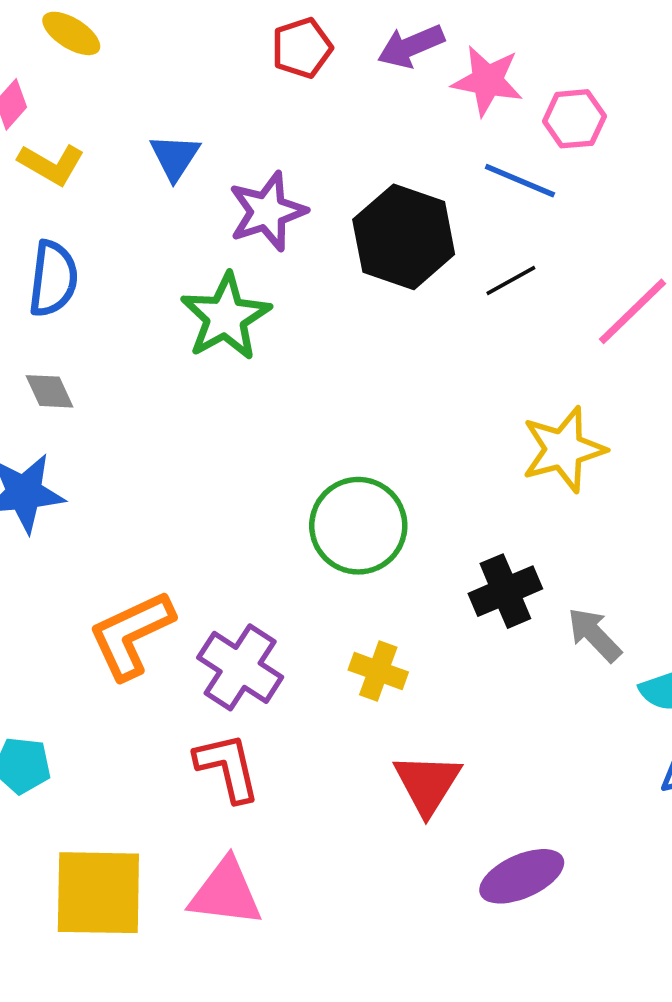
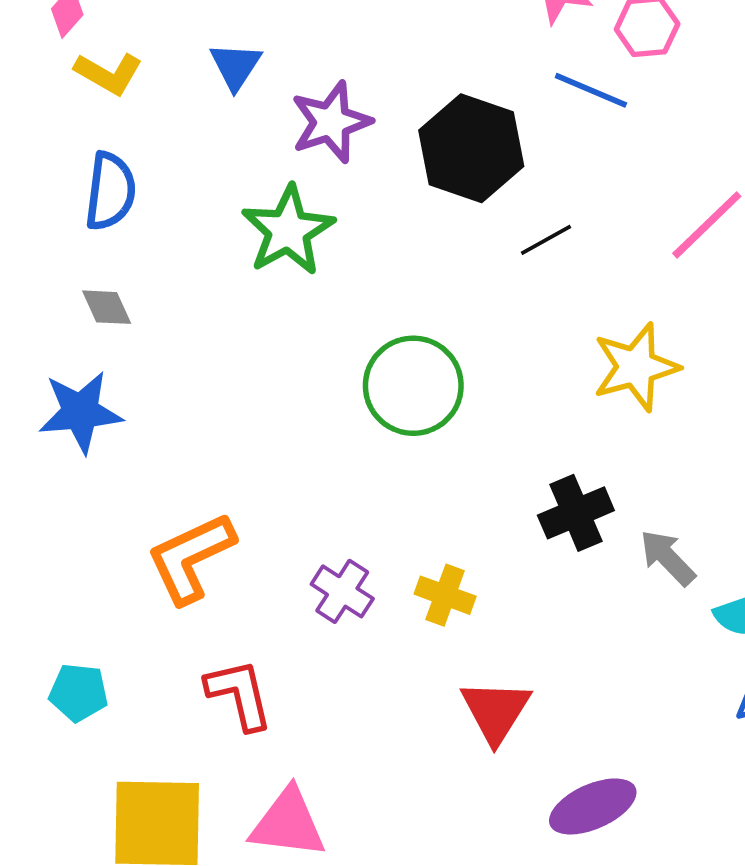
black line: (511, 280) -> (546, 240), moved
green circle: (358, 526) -> (413, 386), moved
purple cross: (240, 667) -> (342, 591), moved, size x0.7
red L-shape: (227, 767) -> (239, 694), moved

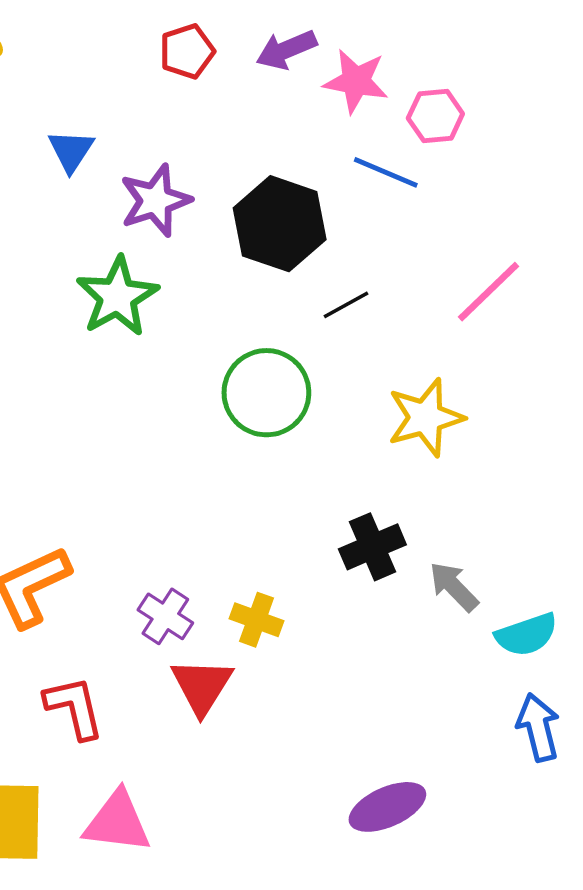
green circle: (413, 386) -> (266, 393), moved
red triangle: (496, 711) -> (202, 686), moved

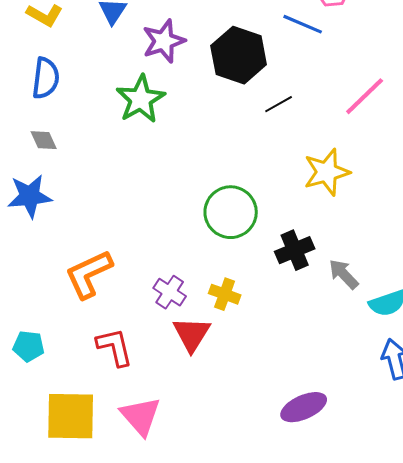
green circle: (266, 393) -> (231, 212), moved
pink triangle: (117, 822) -> (141, 416), turned 42

